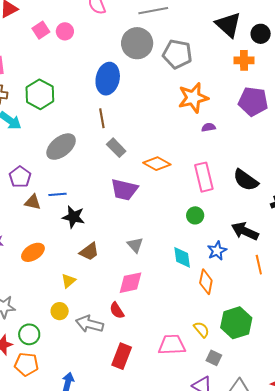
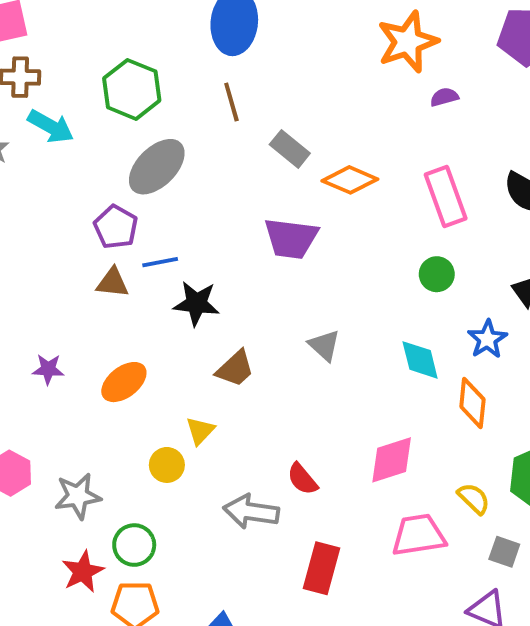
green hexagon: (40, 94) -> (132, 89), moved
gray rectangle: (116, 148) -> (290, 149), moved
purple pentagon: (20, 177) -> (116, 227), moved
pink diamond: (131, 283) -> (392, 460), moved
yellow circle: (60, 311) -> (167, 465), moved

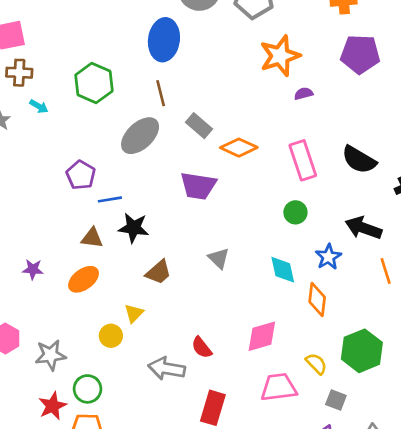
cyan arrow: (51, 126) -> (39, 106), size x0.6
gray ellipse: (157, 167) -> (140, 136), moved
brown triangle: (113, 283) -> (92, 238), moved

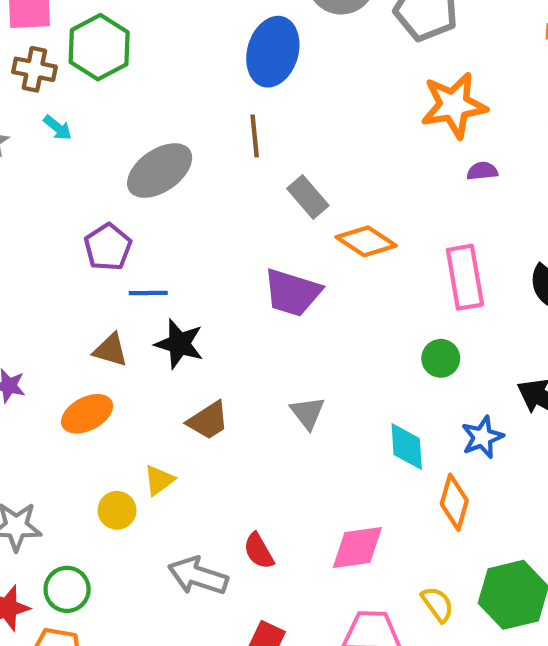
green hexagon: (94, 83) -> (99, 47), moved
gray ellipse: (140, 136) -> (160, 171), moved

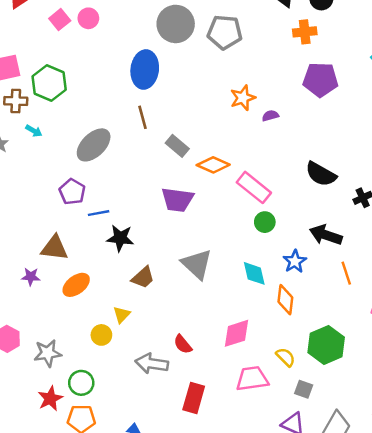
orange star: (454, 105) -> (243, 98), moved, size x0.7
pink rectangle: (465, 277) -> (254, 187), moved, turned -32
brown triangle: (111, 350) -> (55, 248), moved, size x1.4
gray triangle: (307, 413) -> (197, 264), size x1.6

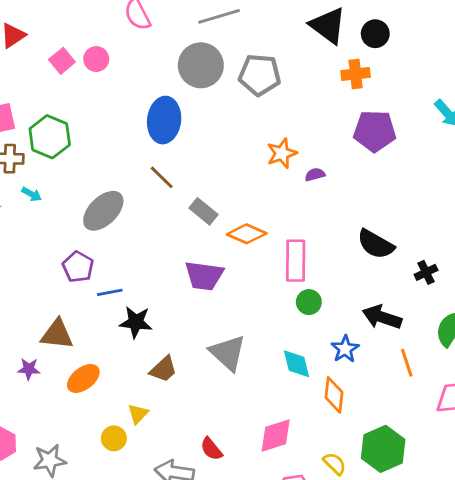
brown line: (142, 117) -> (162, 177), turned -30
pink rectangle: (254, 187) -> (296, 261), turned 52

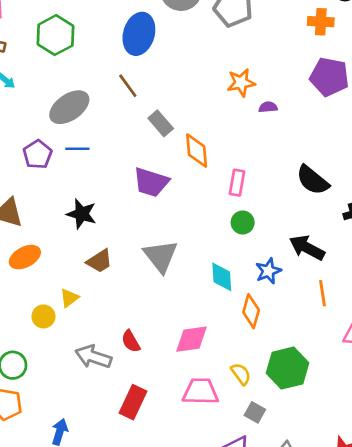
green hexagon: (50, 137) -> (55, 35), moved
orange diamond: (247, 234) -> (197, 151), turned 52
pink rectangle: (296, 261) -> (237, 183), size x0.7
blue line: (110, 292) -> (77, 149), moved

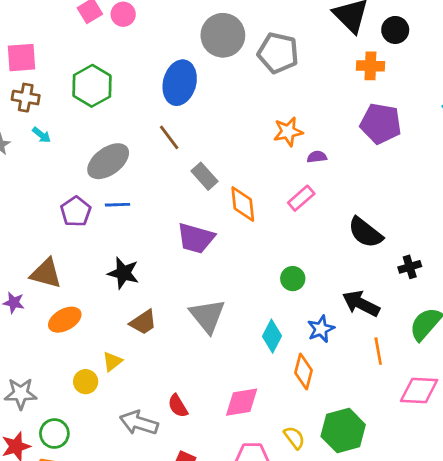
pink rectangle: (237, 183) -> (301, 198), moved, turned 40
cyan diamond: (222, 277) -> (272, 336), turned 32

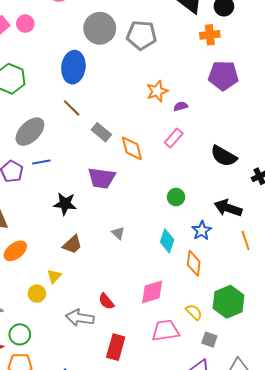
black star: (123, 273) -> (65, 204), moved
gray triangle: (207, 316) -> (118, 233), size x0.5

